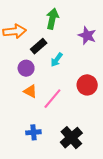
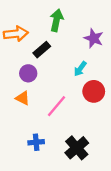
cyan arrow: (57, 60) -> (80, 69), moved
orange triangle: (30, 91) -> (23, 98), moved

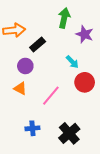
green arrow: (56, 20) -> (64, 18), moved
cyan arrow: (80, 69) -> (72, 62), turned -80

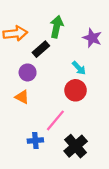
green arrow: (64, 18) -> (57, 27), moved
red circle: (85, 82) -> (76, 90), moved
pink line: (51, 96) -> (55, 120), moved

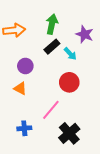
black rectangle: (41, 49) -> (52, 47), moved
cyan arrow: (79, 68) -> (70, 54), moved
blue cross: (35, 140) -> (24, 128), moved

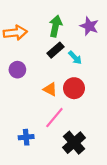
purple star: (85, 34) -> (89, 26), moved
purple circle: (25, 66) -> (17, 70), moved
orange triangle: (20, 88) -> (50, 89), moved

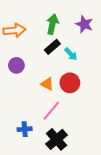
black cross: (74, 143) -> (57, 139), moved

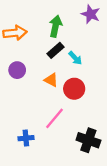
purple star: (84, 24) -> (91, 14), moved
orange triangle: (47, 84) -> (51, 80), moved
black cross: (57, 139) -> (88, 140), moved, turned -30

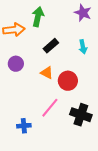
green arrow: (56, 26) -> (38, 17), moved
cyan arrow: (75, 58) -> (83, 47), moved, turned 32
black cross: (88, 140) -> (81, 115), moved

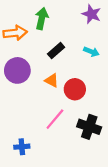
cyan arrow: (83, 47) -> (91, 52), turned -56
purple circle: (16, 64) -> (17, 70), size x1.5
blue cross: (24, 126) -> (22, 147), moved

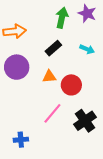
green arrow: (42, 19) -> (62, 18), moved
orange triangle: (52, 80) -> (49, 77), turned -32
black cross: (89, 127) -> (85, 121), turned 35

